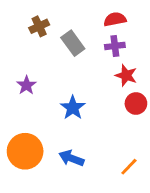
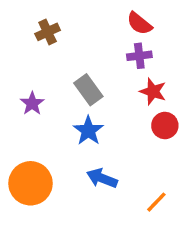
red semicircle: (115, 19) -> (139, 23), turned -130
gray rectangle: (73, 43) -> (88, 90), moved
blue arrow: (71, 158) -> (102, 178), moved

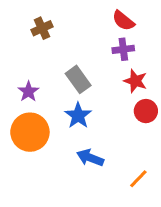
orange circle: (31, 183) -> (30, 132), moved

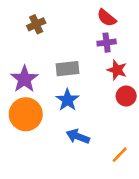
gray rectangle: (78, 79) -> (67, 69), turned -60
purple star: (28, 91) -> (24, 79), size x1.5

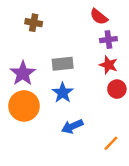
brown cross: (36, 24) -> (34, 23), turned 35
purple cross: (107, 43) -> (108, 40), moved
blue arrow: (78, 136) -> (72, 126), turned -45

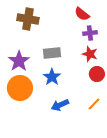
brown cross: (34, 23) -> (28, 19), size x1.5
orange line: (111, 143) -> (94, 104), moved

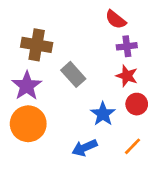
brown cross: (28, 19) -> (37, 45), moved
gray rectangle: (52, 53) -> (73, 74), turned 54
blue star: (52, 77) -> (103, 114), moved

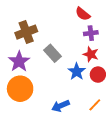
brown cross: (37, 45) -> (26, 32), turned -30
blue star: (103, 114) -> (77, 72), moved

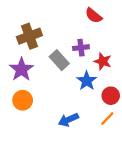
purple cross: (91, 33) -> (81, 48), moved
red circle: (98, 75) -> (111, 96), moved
orange circle: (20, 89) -> (23, 100), size x0.7

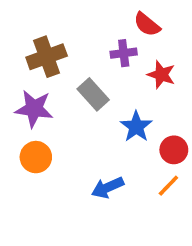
purple cross: (81, 48) -> (124, 53), moved
red star: (103, 61) -> (161, 75), moved
purple star: (21, 69) -> (34, 109), turned -30

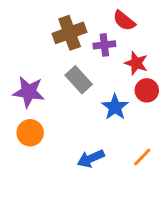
brown cross: (47, 57) -> (70, 33), moved
red circle: (174, 150) -> (147, 90), moved

